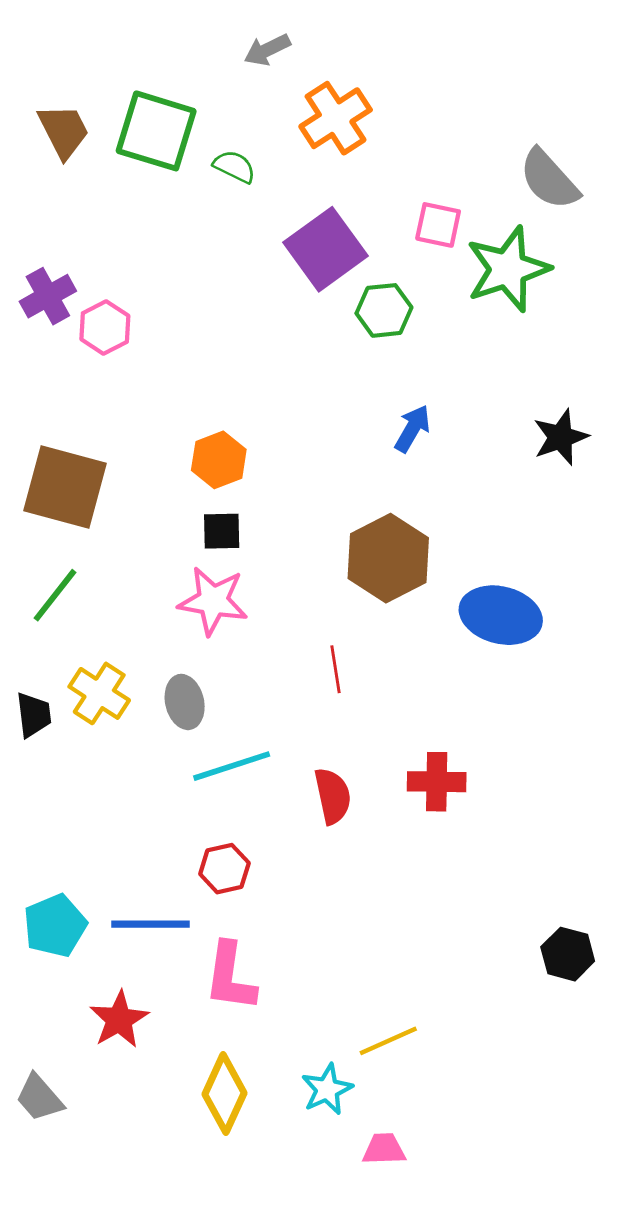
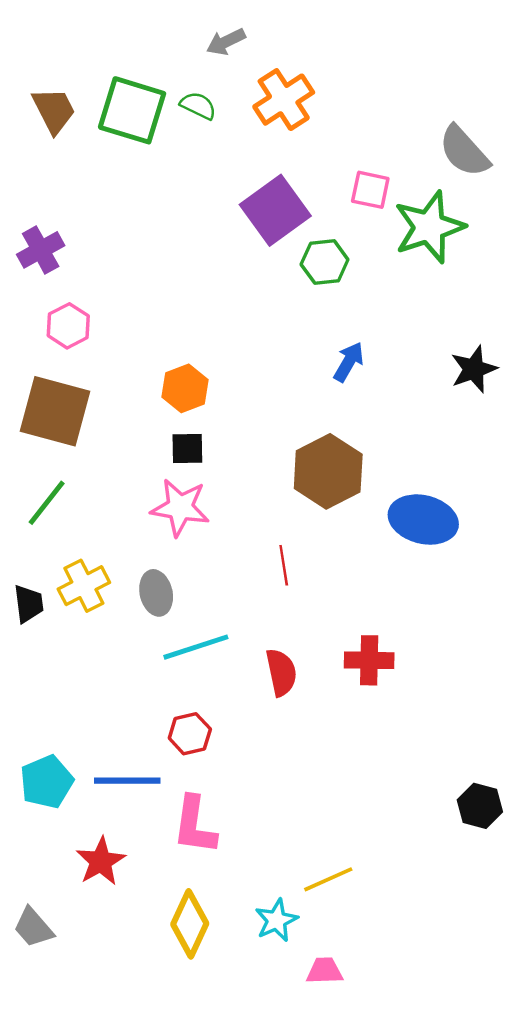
green semicircle: (234, 167) -> (198, 106), moved
pink hexagon: (105, 327) -> (68, 326), moved
yellow cross: (99, 693) -> (84, 586), turned 30

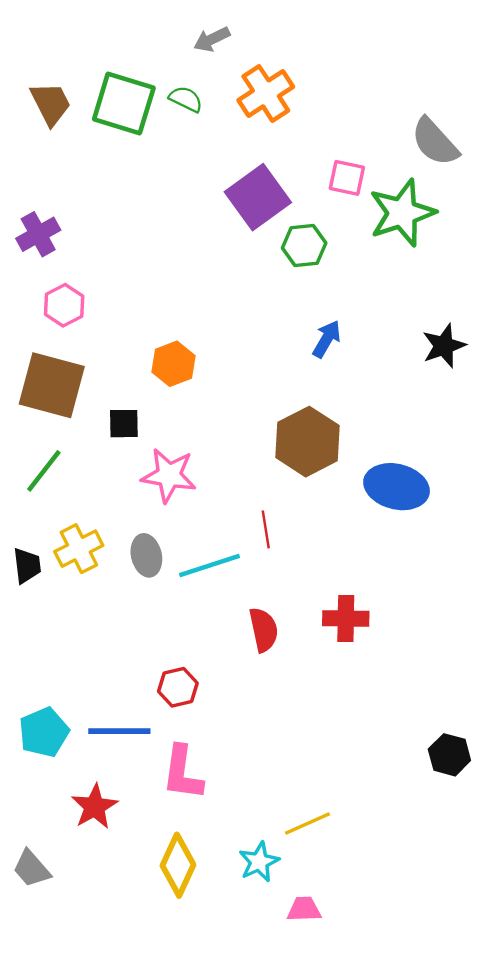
black square: (187, 449) -> (124, 424), moved
cyan line: (196, 647) -> (209, 566), moved

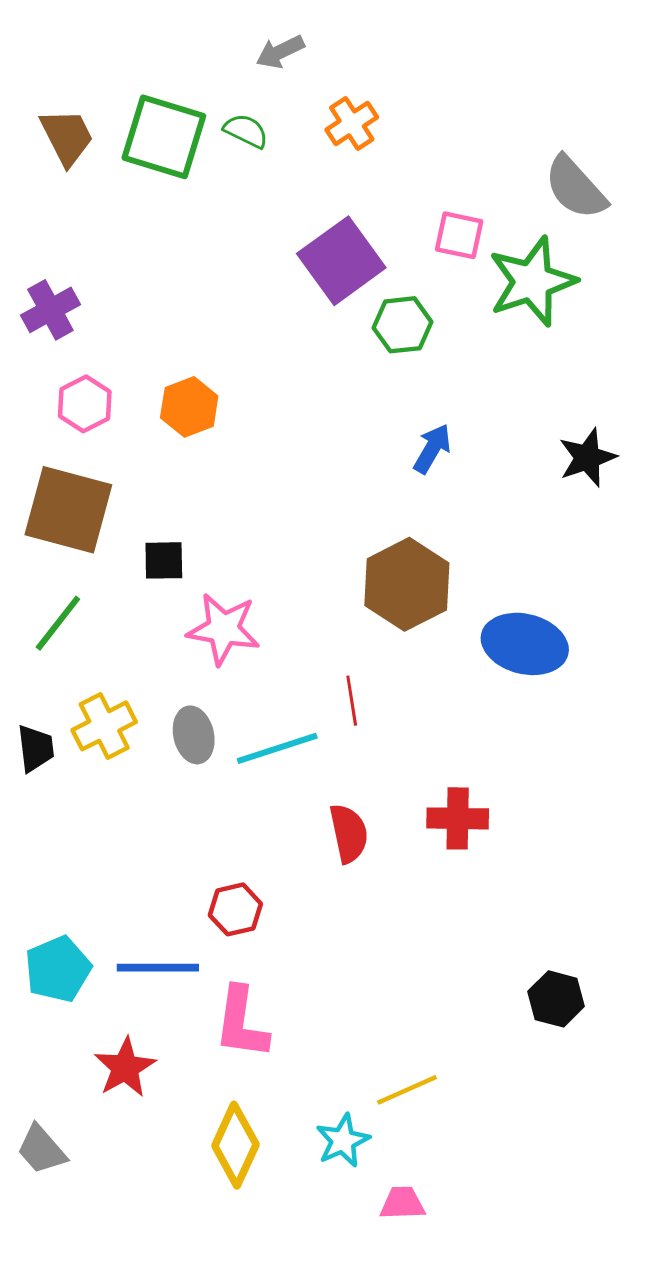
orange cross: (266, 93) -> (352, 123), size x0.7
orange hexagon: (173, 364) -> (189, 407), moved
black hexagon: (449, 755) -> (556, 999), moved

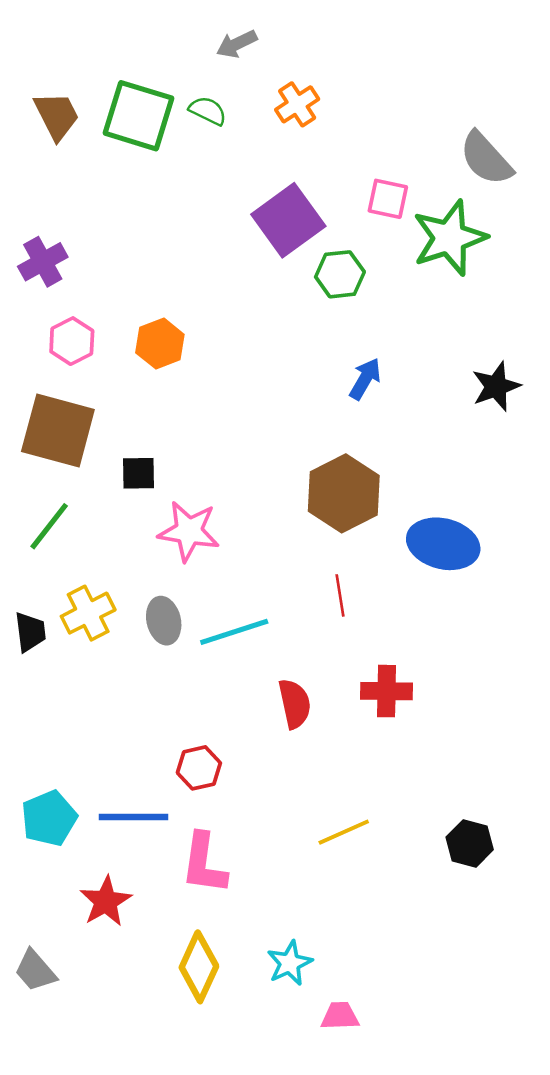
red line: (352, 701) -> (340, 595), moved
yellow line: (407, 1090) -> (344, 832), moved

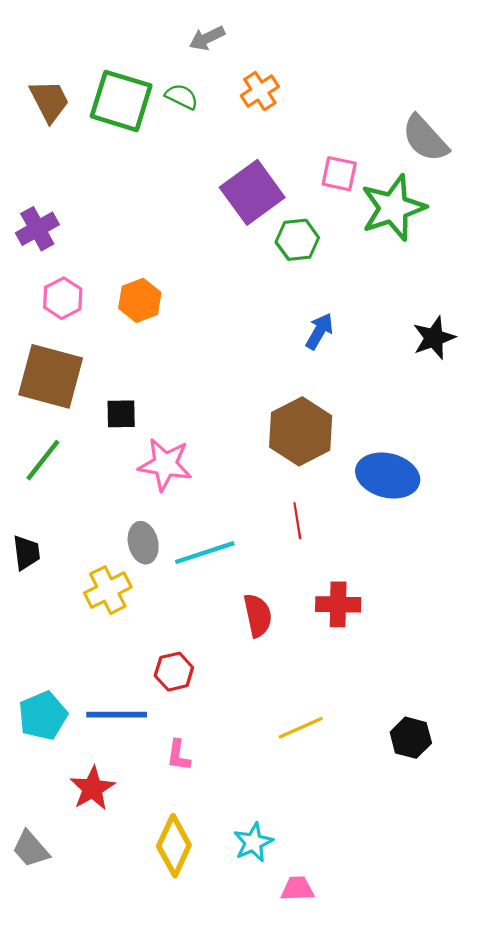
yellow cross: (88, 613) -> (108, 590), moved
pink L-shape: (204, 864) -> (178, 755), size x0.6

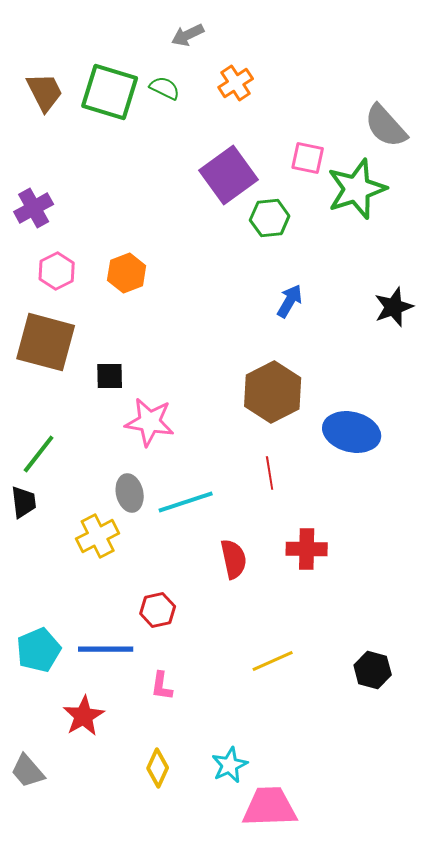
green line: (43, 460) -> (39, 454), moved
yellow diamond: (174, 846) -> (158, 768), size x0.7
pink trapezoid: (297, 889) -> (270, 807), size x1.8

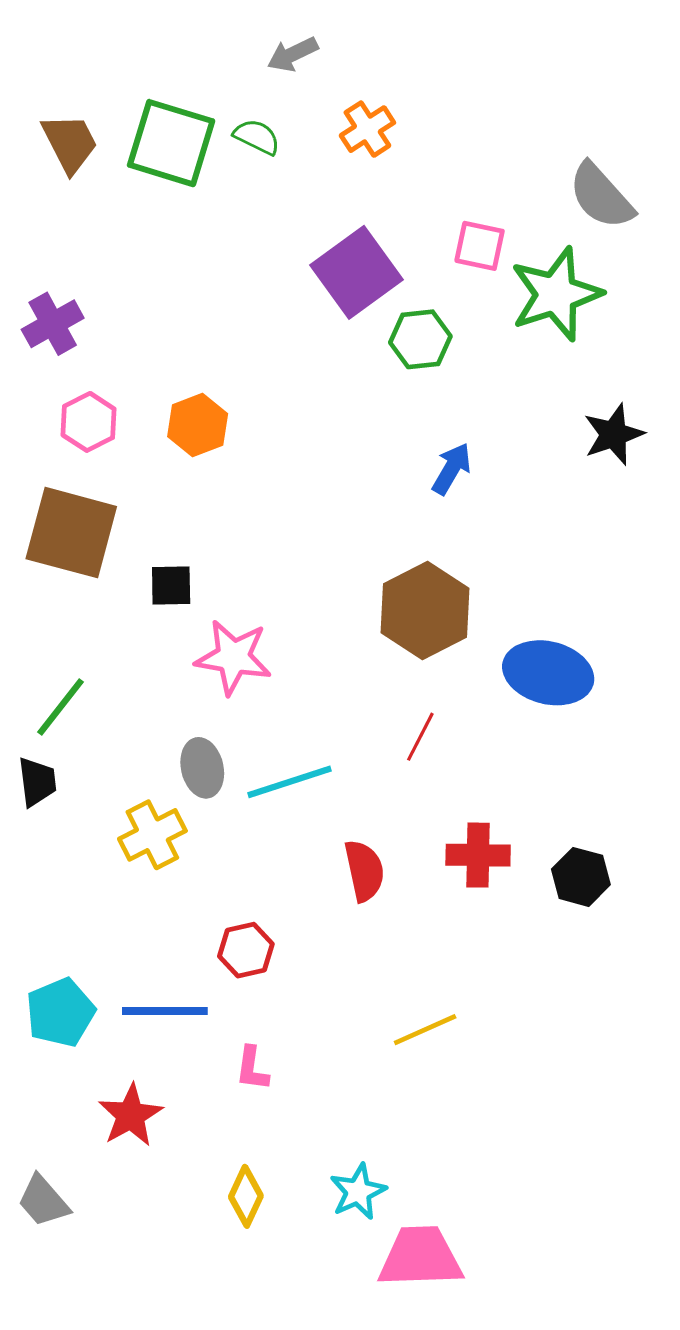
black star: (394, 307) -> (614, 434), moved
red line: (270, 473) -> (420, 737), turned 36
black hexagon: (373, 670) -> (581, 877), moved

